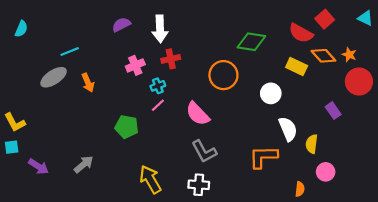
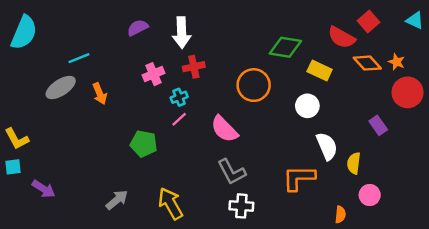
cyan semicircle: (21, 29) -> (24, 33), size x1.8
yellow rectangle: (297, 66) -> (320, 70), moved
gray arrow: (84, 164) -> (117, 200), moved
white cross: (199, 185) -> (241, 206), moved

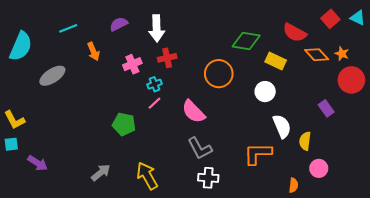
red square: (368, 22) -> (330, 19), moved
cyan semicircle: (24, 33) -> (21, 46), moved
cyan line: (79, 58) -> (68, 28), moved
orange arrow: (100, 94) -> (93, 52), moved

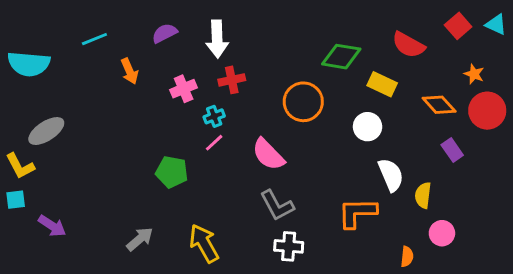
cyan semicircle: (21, 46) -> (29, 64), turned 72
orange diamond: (317, 55) -> (439, 105), moved
gray ellipse: (52, 76) -> (46, 131), moved

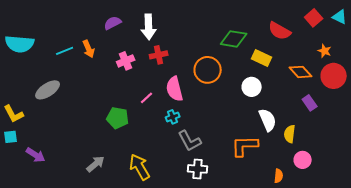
cyan line: (94, 39) -> (65, 51), moved
cyan cross: (214, 116) -> (173, 117), moved
gray ellipse: (46, 131) -> (48, 90), moved
pink semicircle: (268, 154) -> (175, 89), moved, turned 30

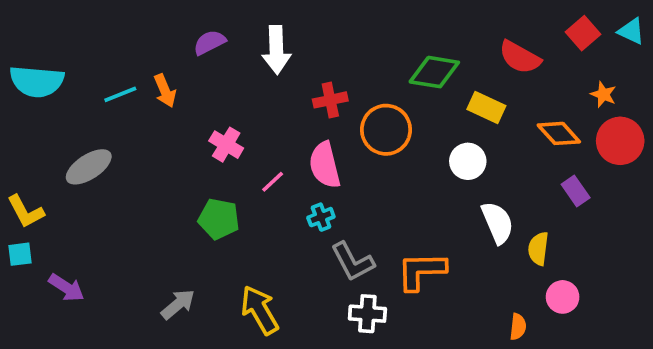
red cross: (159, 55) -> (330, 100), moved
pink cross: (126, 61) -> (226, 145), moved, turned -36
orange L-shape: (245, 146) -> (421, 271), moved

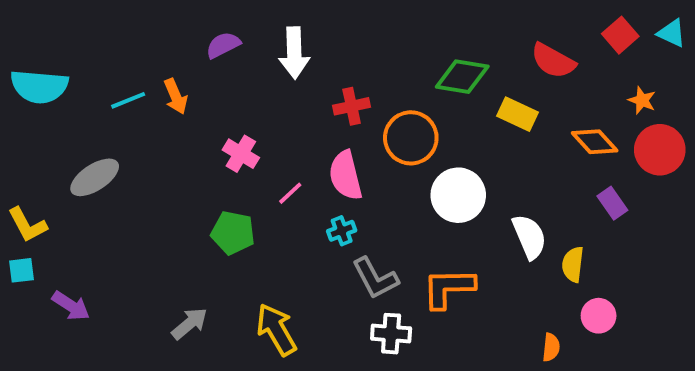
white circle: (468, 161) -> (458, 195), moved, size x1.4

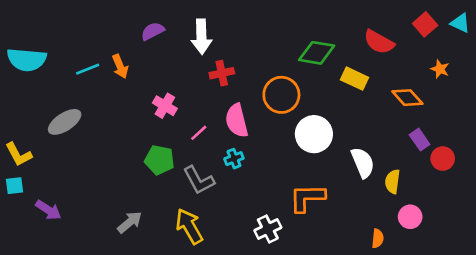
red cross: (352, 106) -> (222, 73), moved
red circle: (660, 150) -> (443, 159), moved, size x0.7
gray L-shape: (375, 278) -> (199, 180), moved
white cross: (391, 334) -> (268, 229), turned -30

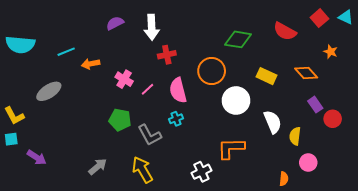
orange arrow: (120, 66) -> (91, 64), moved, turned 102
yellow rectangle: (355, 79) -> (267, 76), moved
pink line: (199, 133) -> (147, 89), moved

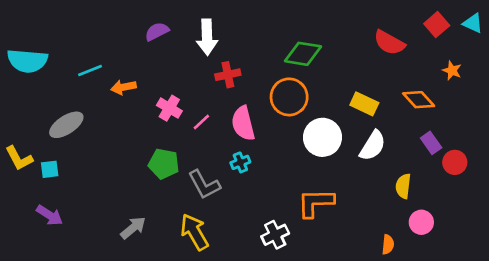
green diamond: (238, 39) -> (303, 54), moved
white semicircle: (273, 122) -> (373, 146), moved, turned 55
cyan square: (11, 139) -> (50, 169), moved

